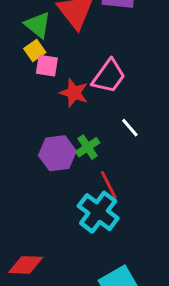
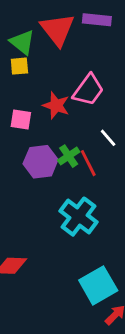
yellow square: (35, 51) -> (19, 66), turned 30
pink square: (47, 66) -> (21, 120), moved
red line: (109, 185) -> (88, 163), moved

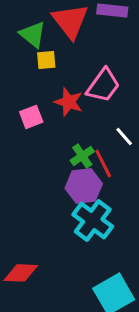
yellow square: (19, 66) -> (46, 60), moved
pink square: (21, 120) -> (31, 117), turned -30
purple hexagon: (41, 162) -> (84, 186), moved

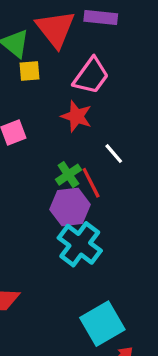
pink trapezoid: (103, 85) -> (91, 76), moved
red star: (69, 102) -> (77, 116), moved

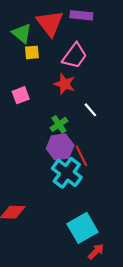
red line: (91, 183) -> (81, 156), moved

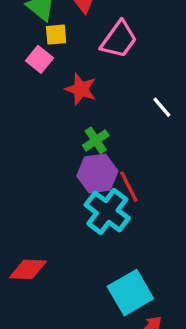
red star: (65, 84) -> (81, 89), moved
pink square: (21, 95) -> (39, 59), moved, turned -30
white line: (90, 110) -> (162, 107), moved

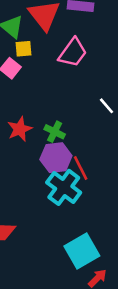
red star: (81, 89) -> (20, 129), moved, turned 30
green cross: (96, 140) -> (55, 132), turned -30

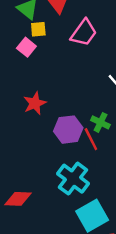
green cross: (55, 132) -> (100, 122), moved
cyan cross: (64, 187) -> (73, 179), moved

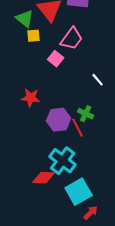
pink square: (26, 47) -> (56, 59), moved
red star: (35, 103) -> (31, 98), turned 30
red diamond: (18, 199) -> (44, 178), moved

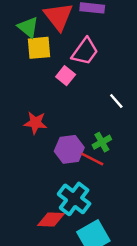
yellow square: (34, 36) -> (39, 48), size x1.5
green cross: (86, 114) -> (102, 142), turned 35
red line: (78, 128) -> (92, 159), turned -36

